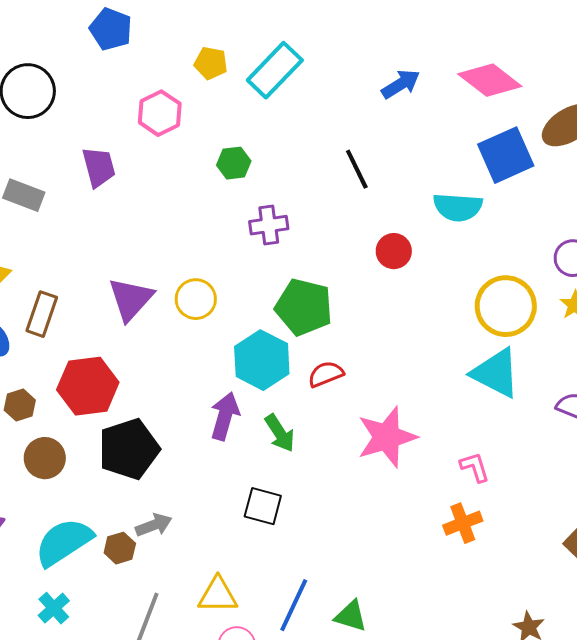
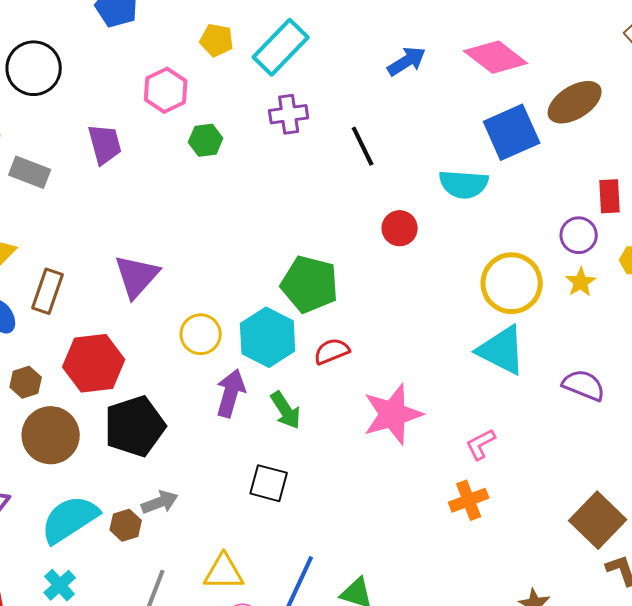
green hexagon: (234, 163) -> (206, 140), moved
purple cross: (269, 225) -> (289, 114), moved
yellow circle: (196, 299) -> (201, 334), moved
brown circle: (45, 458) -> (51, 435), size x1.4
pink L-shape: (475, 467) -> (481, 444), turned -100

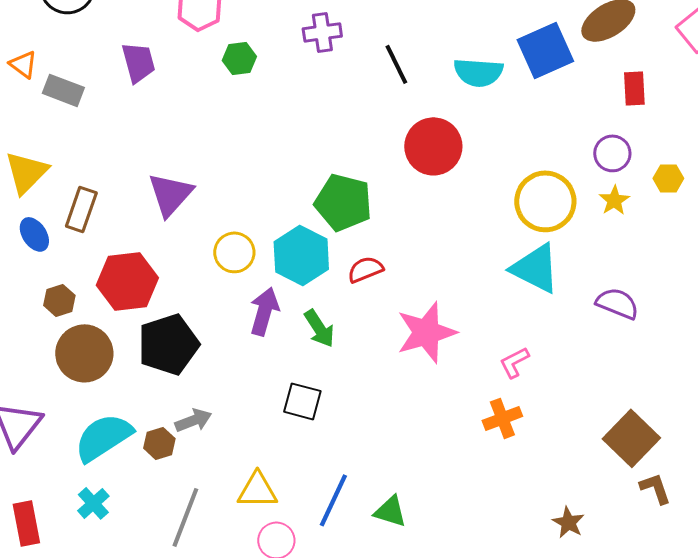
cyan semicircle: (464, 184) -> (478, 72), moved
red rectangle: (610, 196) -> (634, 88), moved
red circle: (400, 228) -> (433, 146), size x1.6

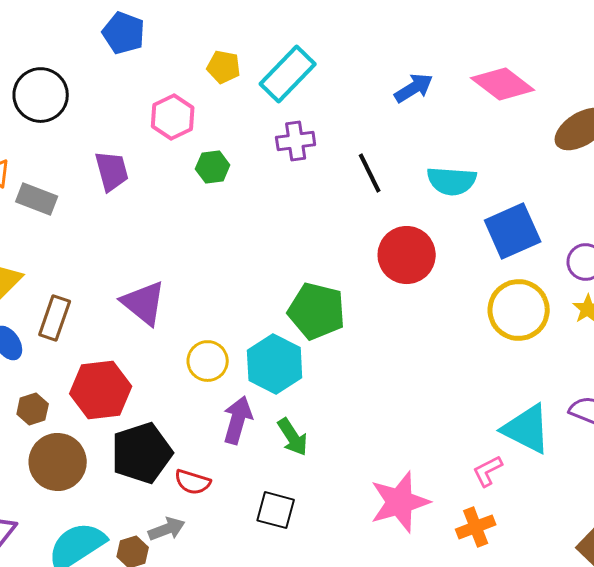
blue square: (545, 50) -> (513, 231), moved
purple triangle: (170, 194) -> (144, 303), turned -33
cyan triangle: (535, 268) -> (527, 429), moved
red semicircle: (365, 269) -> (193, 482), moved, turned -141
pink star: (426, 332) -> (400, 502), moved

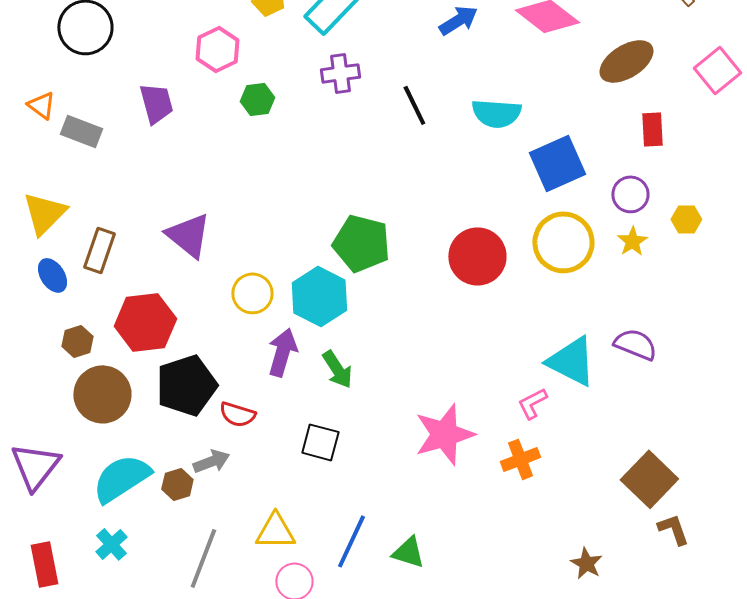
red circle: (407, 255) -> (477, 256), moved

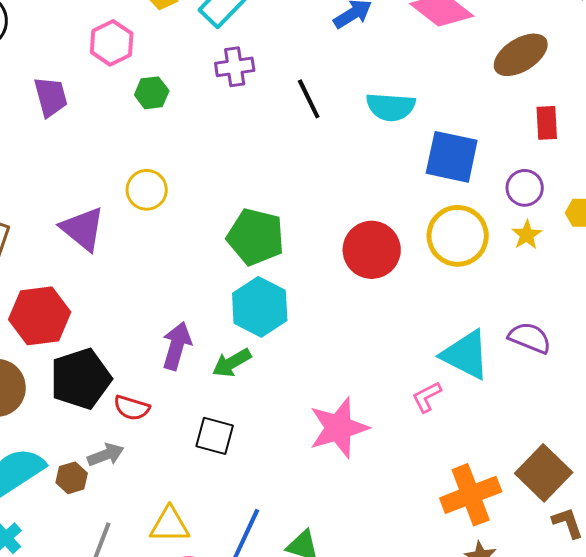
blue square: (557, 163) -> (452, 157), turned 36
yellow circle: (252, 293) -> (147, 190), moved
cyan hexagon: (319, 296) -> (260, 307), moved
green arrow: (337, 369) -> (232, 363), turned 93
orange cross: (520, 459) -> (471, 495), moved, size x1.5

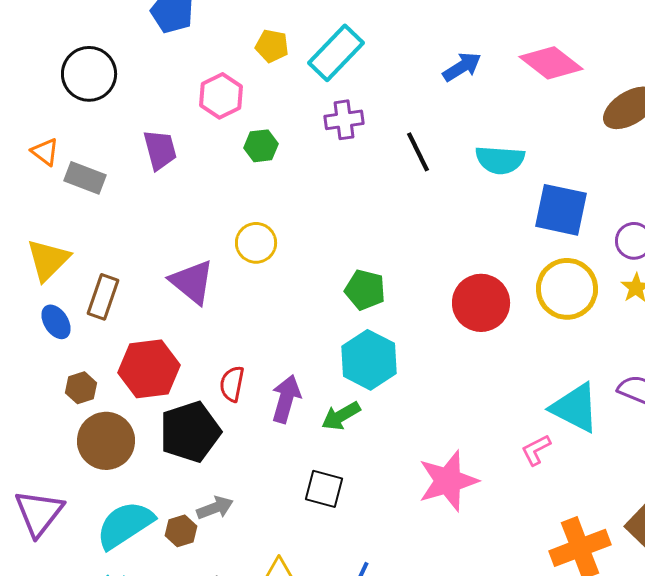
green pentagon: (256, 237) -> (365, 290), size x0.7
red semicircle: (132, 408) -> (232, 384), moved, turned 84

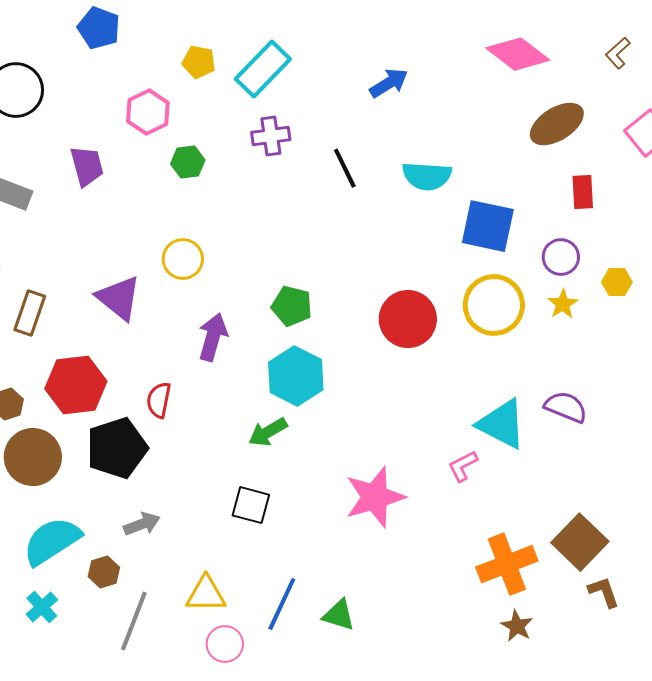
pink diamond: (551, 63) -> (518, 54), moved
purple arrow: (286, 399) -> (213, 337), moved
brown hexagon: (181, 531) -> (104, 572), moved

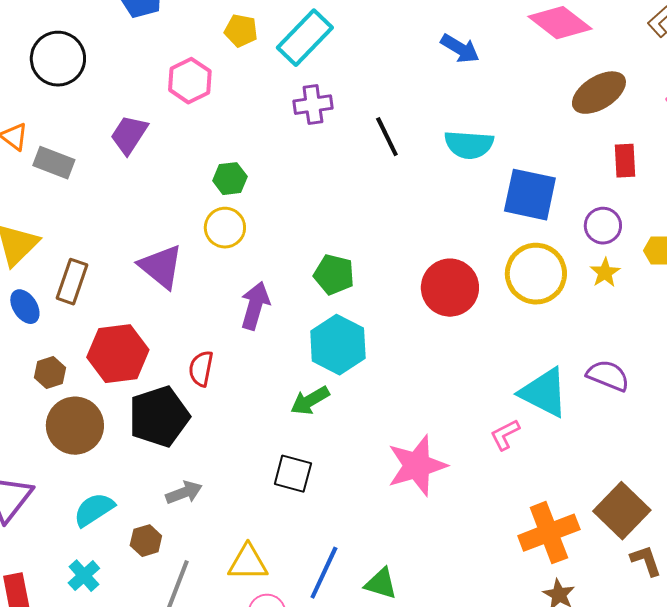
blue arrow: (389, 83) -> (460, 49), moved, turned 63
green hexagon: (188, 162) -> (230, 179), moved
purple trapezoid: (87, 166) -> (129, 135), turned -132
cyan semicircle: (52, 541) -> (94, 510), size x0.7

